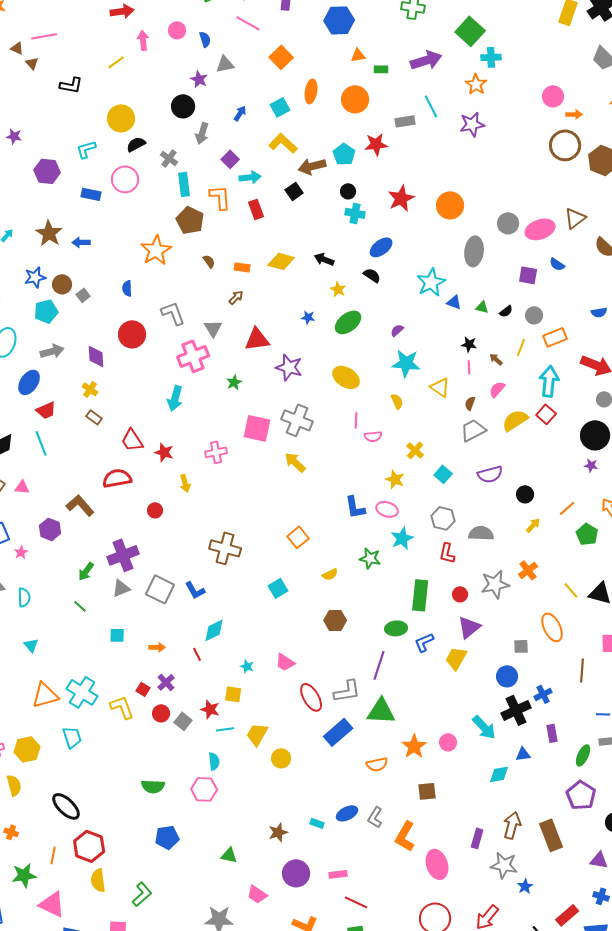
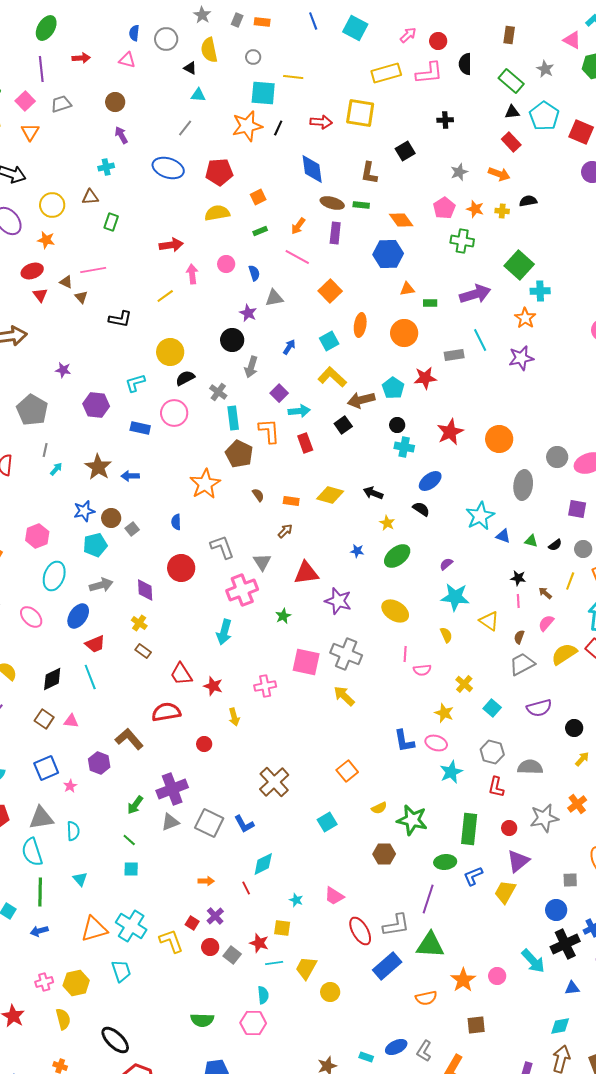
brown cross: (225, 548) -> (274, 782), turned 32
green star: (370, 558) -> (412, 820), moved, size x1.4
cyan square: (117, 635) -> (131, 869), moved
cyan diamond: (499, 774) -> (560, 1026), moved

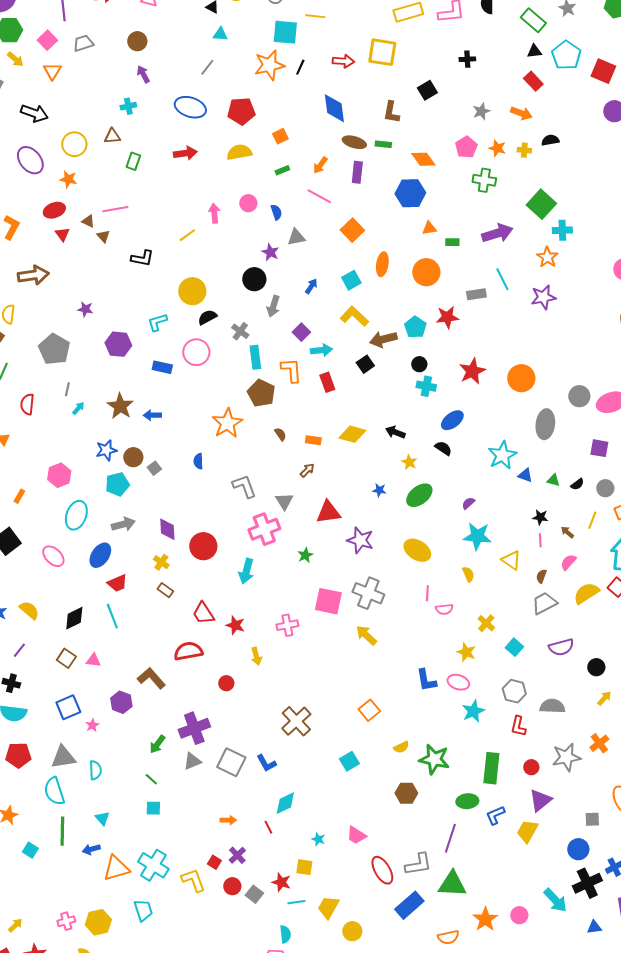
red arrow: (171, 245) -> (185, 153), moved
red circle: (181, 568) -> (203, 546), moved
blue arrow: (39, 931) -> (91, 849), moved

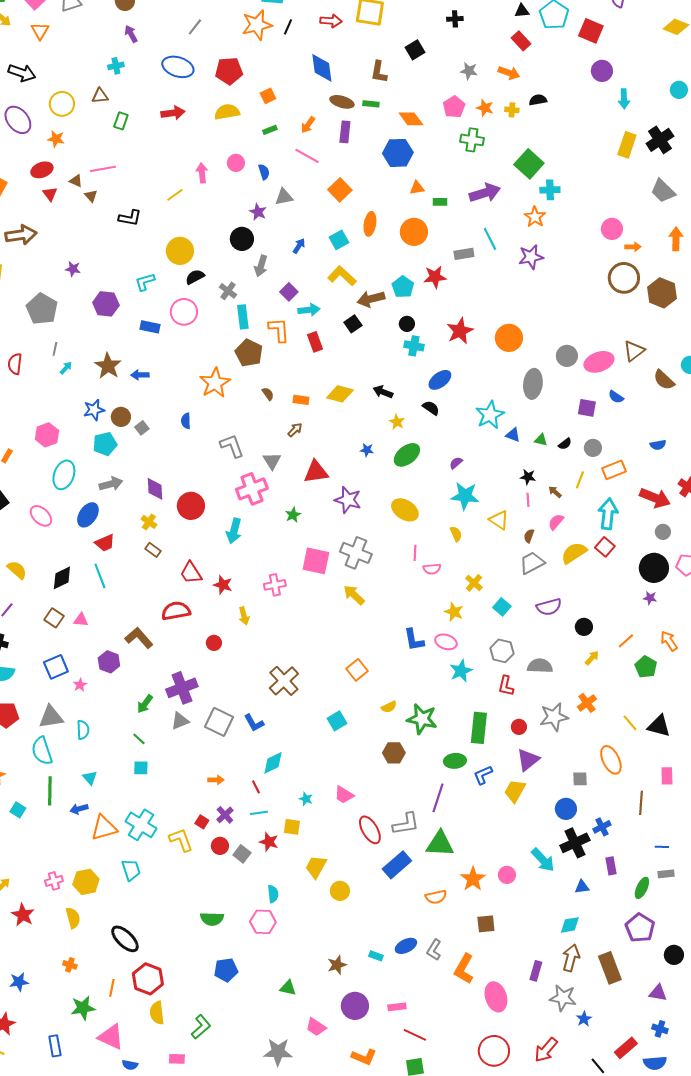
gray star: (481, 111) -> (469, 71), turned 30
cyan line: (296, 902) -> (259, 813), moved

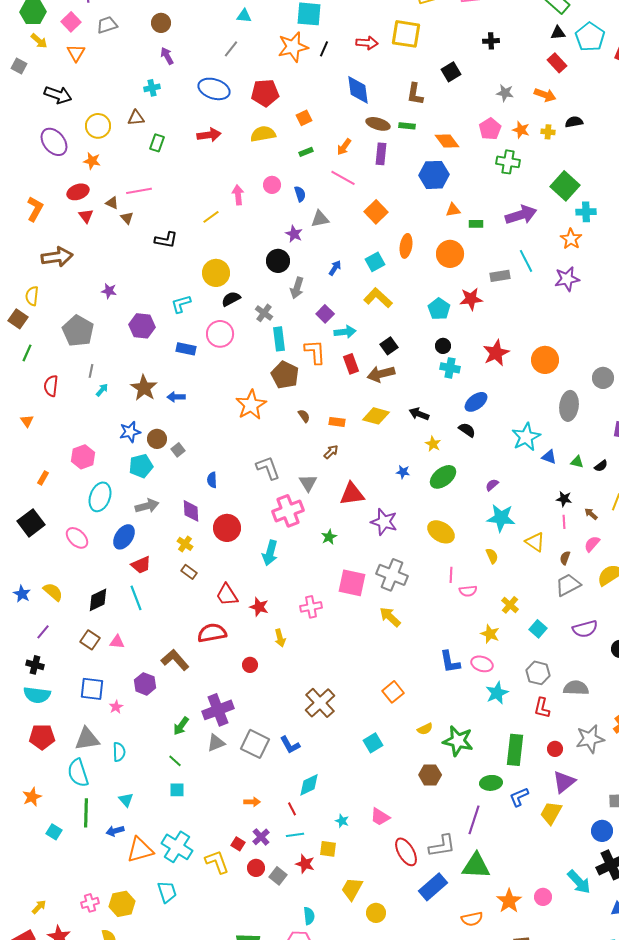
brown arrow: (371, 299) -> (381, 374), moved
blue semicircle: (186, 421) -> (212, 480), moved
blue square: (56, 667) -> (92, 689), turned 30

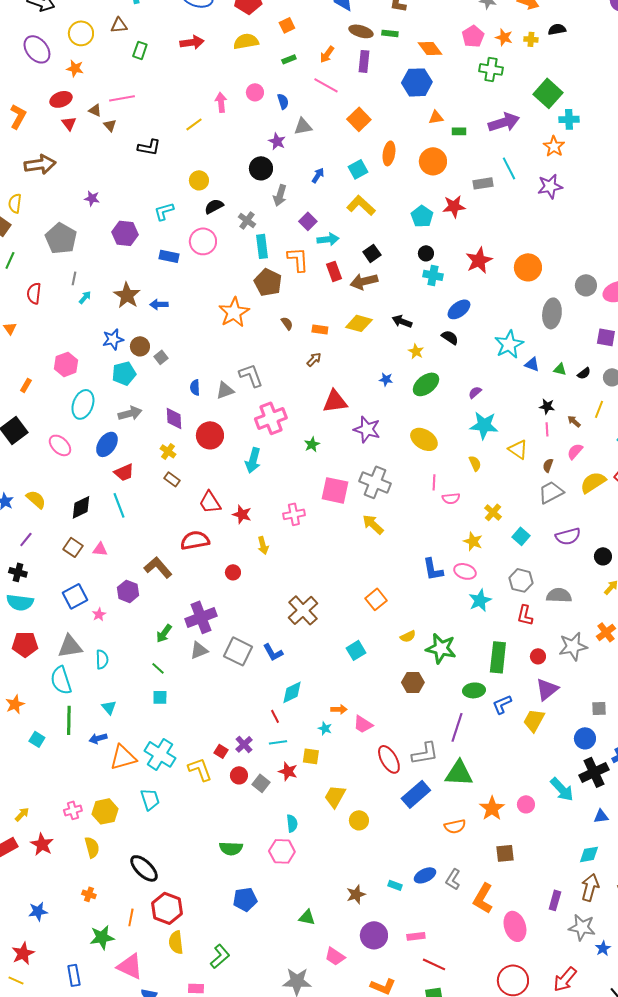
yellow circle: (216, 273) -> (199, 180), size x0.7
gray triangle: (308, 483) -> (225, 390), moved, turned 42
blue square: (92, 689) -> (75, 596), turned -35
orange arrow: (252, 802) -> (339, 709), moved

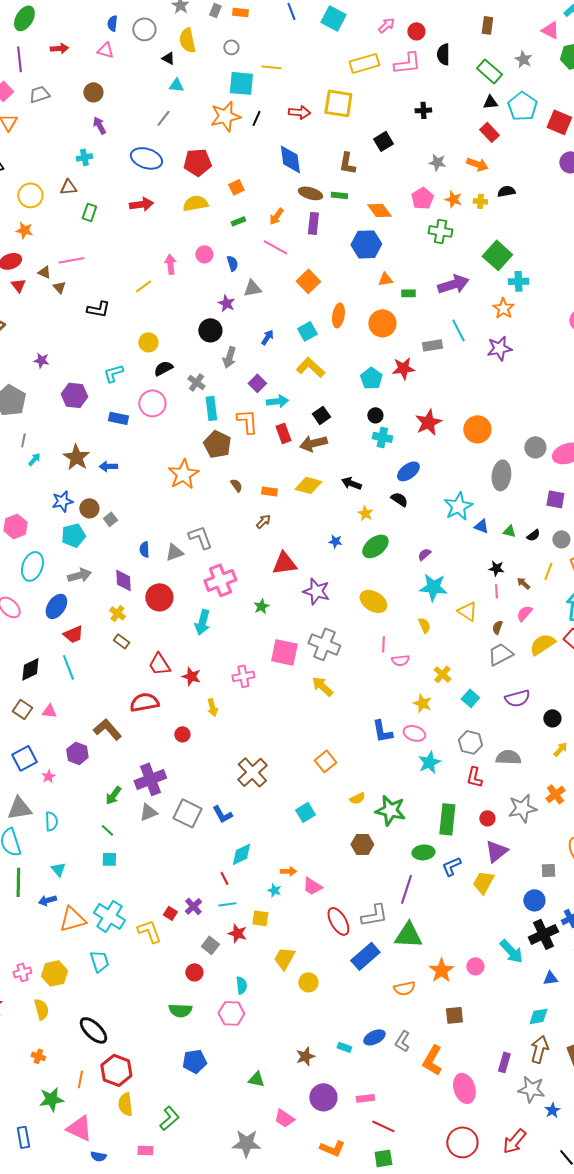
red circle: (239, 775) -> (194, 972), moved

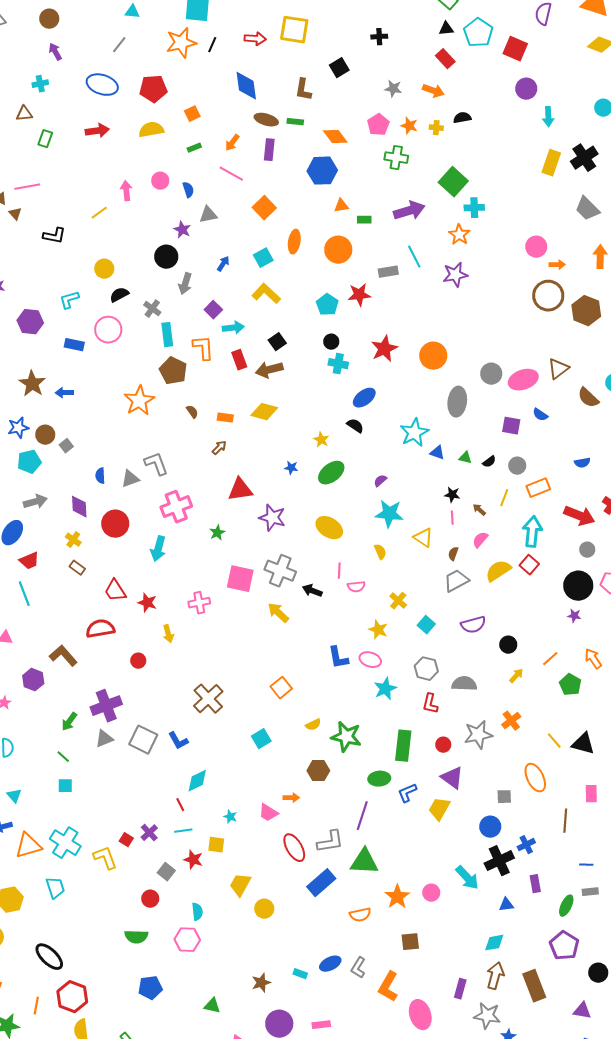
black arrow: (351, 483) -> (312, 591), moved
purple triangle: (496, 851) -> (452, 778), turned -45
orange arrow: (288, 871) -> (291, 798), moved

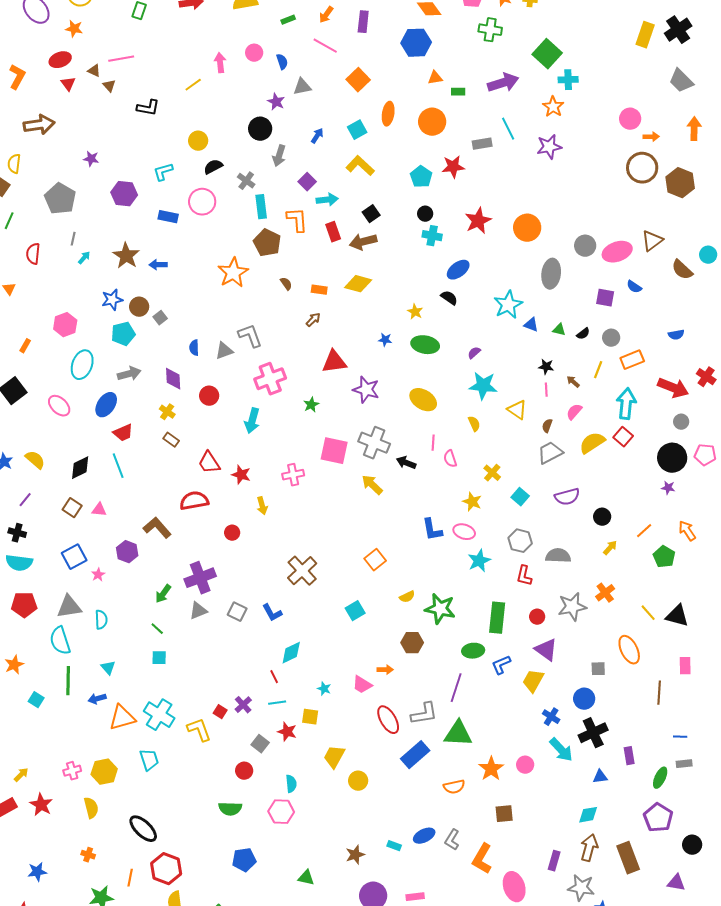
green ellipse: (331, 473) -> (425, 345), turned 48
red circle: (115, 524) -> (209, 396), size x0.7
pink semicircle: (356, 587) -> (450, 459), turned 78
gray square: (143, 740) -> (237, 612), size x0.7
blue cross: (526, 845) -> (551, 717), moved, turned -30

